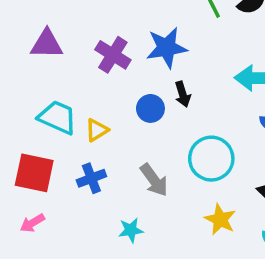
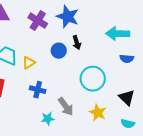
blue star: (167, 48) -> (68, 17), turned 30
blue cross: (91, 178) -> (38, 90), moved, turned 35
gray arrow: (154, 180) -> (66, 107), moved

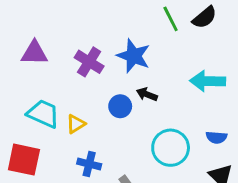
black arrow: (77, 43) -> (147, 94), turned 128
blue semicircle: (127, 59) -> (216, 137), moved

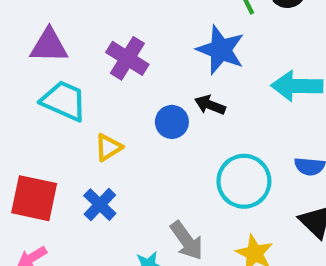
blue star: (134, 56) -> (221, 50), moved
cyan trapezoid: (43, 114) -> (64, 101), moved
blue cross: (89, 164) -> (100, 205), moved, turned 30

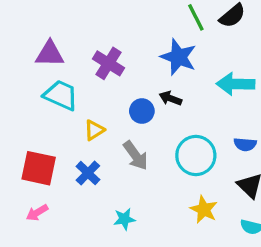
gray arrow: (187, 241) -> (136, 155), moved

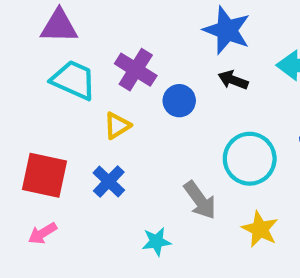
purple cross: (109, 63) -> (136, 70), moved
black arrow: (170, 98) -> (233, 80), moved
gray arrow: (136, 155) -> (200, 200), moved

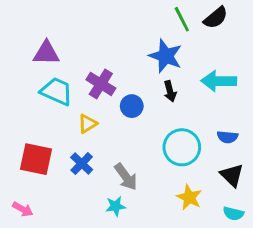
black arrow: (233, 80) -> (170, 91), turned -126
gray arrow: (200, 200) -> (126, 177), moved
pink arrow: (42, 233) -> (23, 209), moved, turned -120

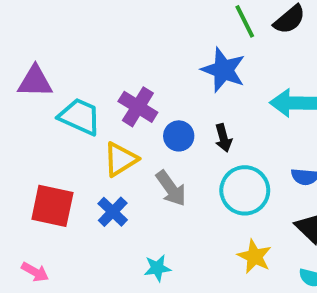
purple triangle: (46, 53) -> (35, 82), moved
black arrow: (170, 91) -> (223, 138), moved
yellow triangle: (88, 124) -> (120, 159), size x1.4
gray arrow: (126, 177) -> (171, 188), moved

